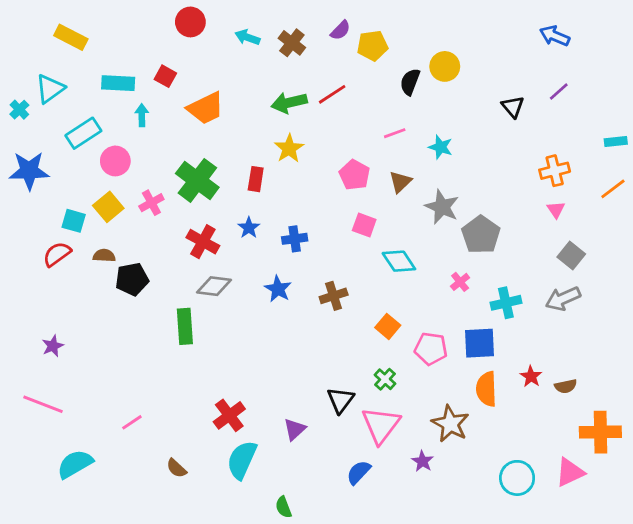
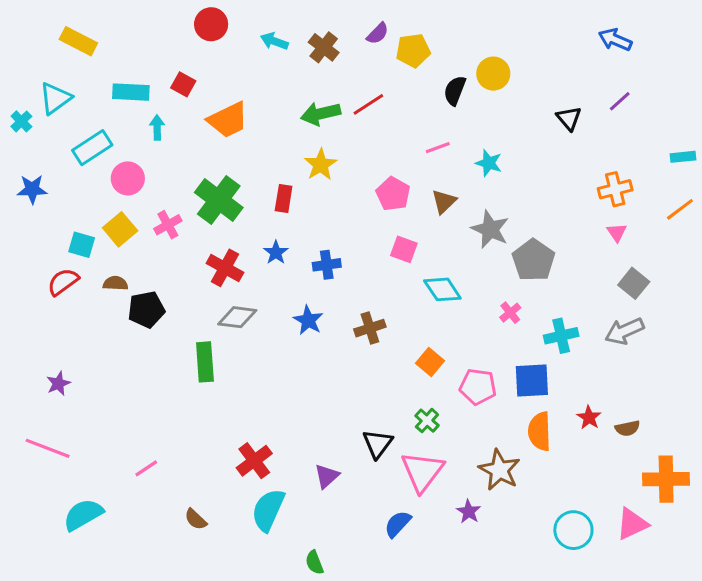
blue star: (29, 171) -> (32, 189), size x0.7

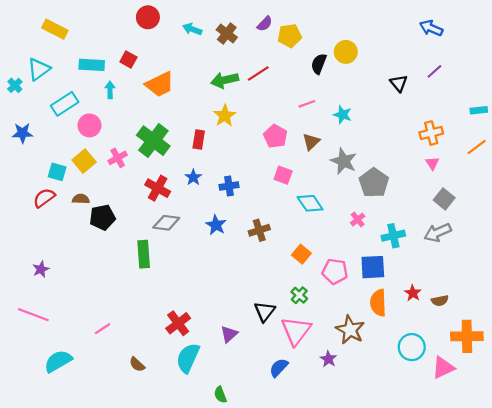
cyan circle: (573, 530) -> (412, 347), moved

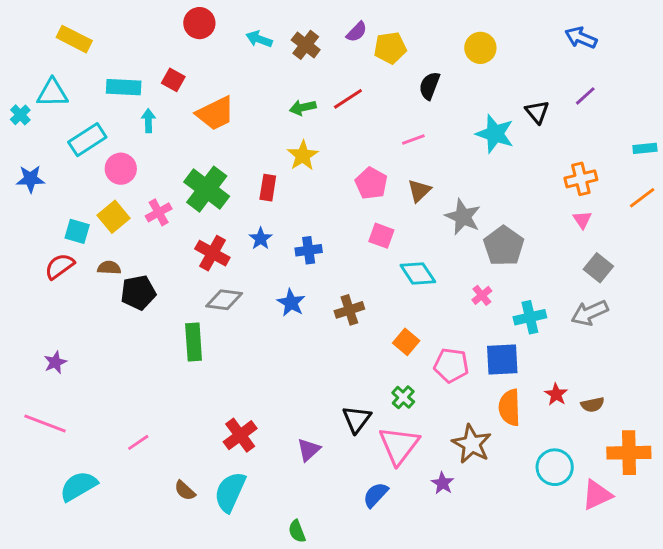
yellow circle: (346, 52) -> (480, 48), moved
cyan triangle: (39, 69) -> (52, 93), turned 35
green arrow: (225, 80) -> (303, 108), size x0.7
cyan star: (343, 115) -> (495, 134), moved, size x1.5
cyan semicircle: (188, 358) -> (230, 492), moved

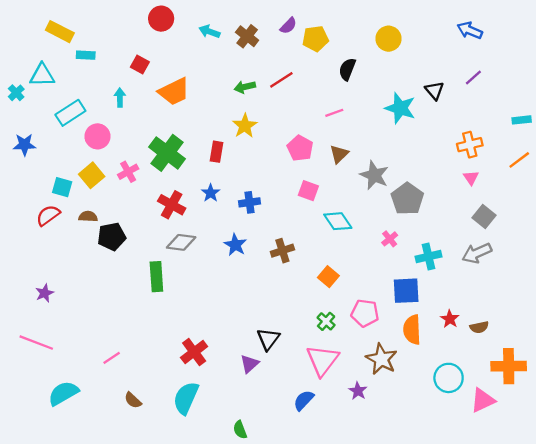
cyan rectangle: (124, 87) -> (86, 55), moved, size x0.7
pink pentagon: (451, 365) -> (365, 313), moved
black triangle: (357, 419) -> (268, 339), moved
brown semicircle: (185, 490) -> (133, 400), moved

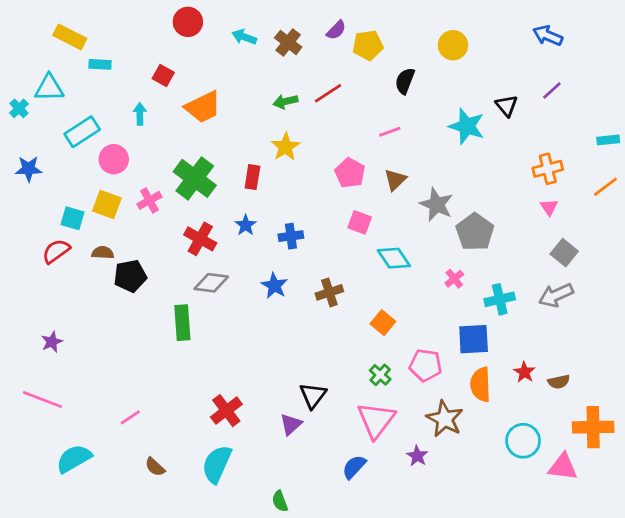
yellow square: (92, 175) -> (107, 205), turned -30
pink triangle: (483, 400) -> (563, 467), turned 32

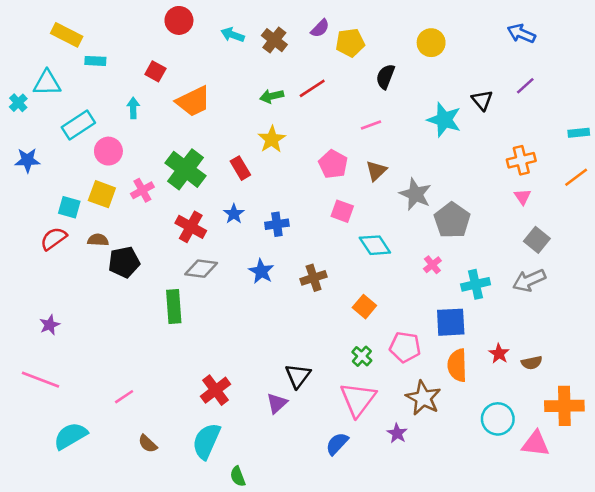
red rectangle: (252, 177) -> (240, 168), turned -40
green semicircle: (280, 501) -> (238, 476), moved

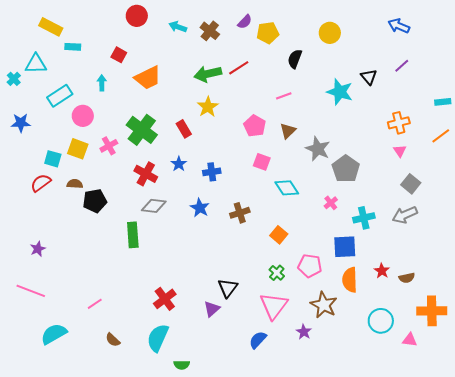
green arrow: (272, 96) -> (208, 74), size x1.5
pink triangle: (536, 444) -> (410, 340), size x0.7
green semicircle: (238, 476) -> (182, 365), turned -70

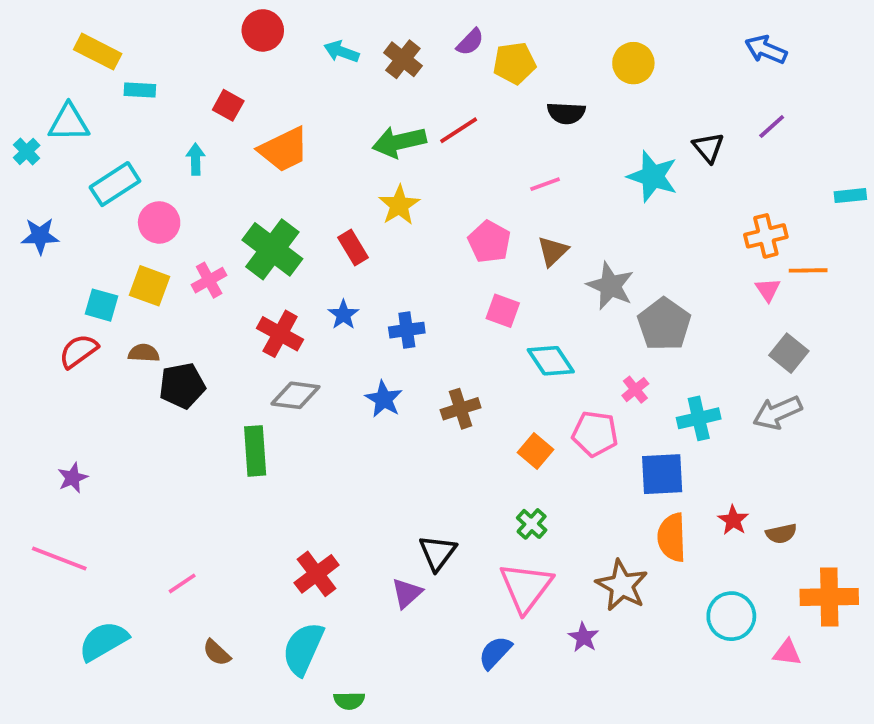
black semicircle: (295, 59) -> (566, 113), turned -108
orange line: (441, 136) -> (808, 270), moved, turned 36
pink pentagon: (310, 266) -> (595, 434), moved

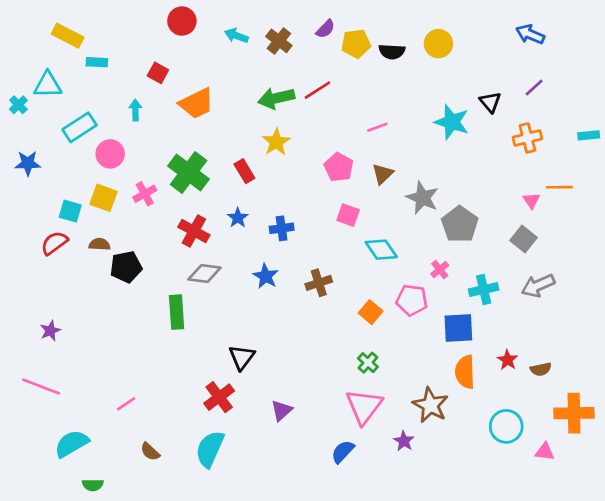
black semicircle: (566, 113) -> (392, 52), moved
orange cross: (766, 236) -> (527, 138), moved
gray square: (789, 353) -> (523, 239), moved
black triangle: (438, 553) -> (242, 357), moved
green semicircle: (349, 701) -> (93, 485), moved

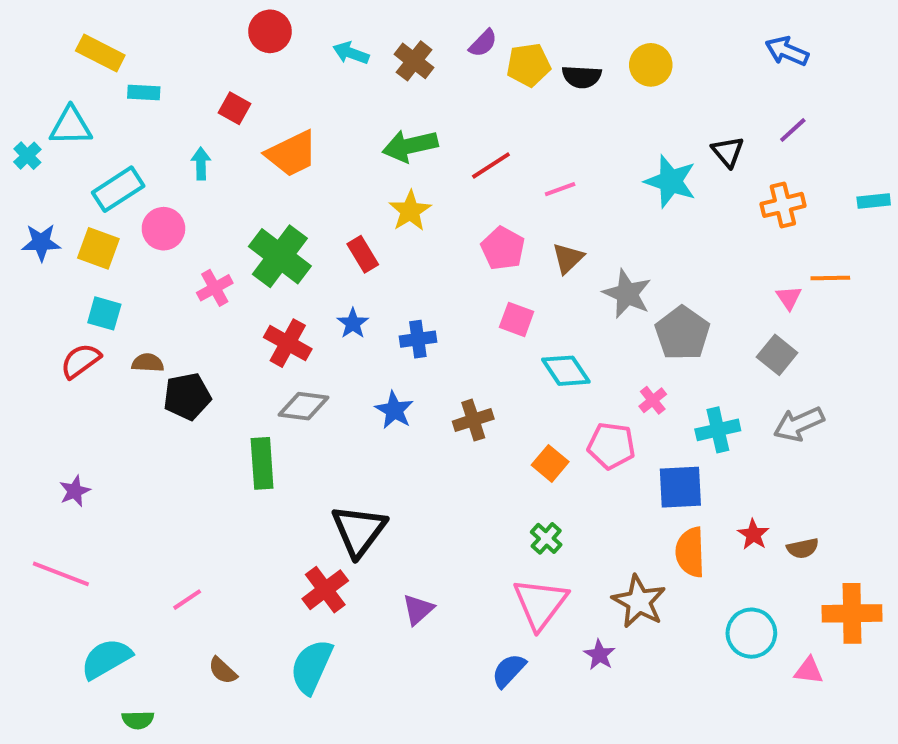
red line: (317, 90) -> (491, 166), moved
yellow square: (103, 198) -> (98, 248), moved
black triangle: (242, 357) -> (359, 531), size x1.4

